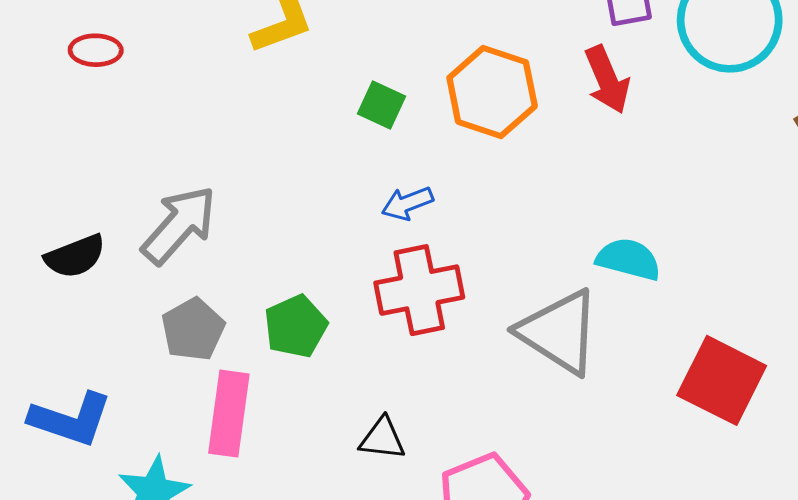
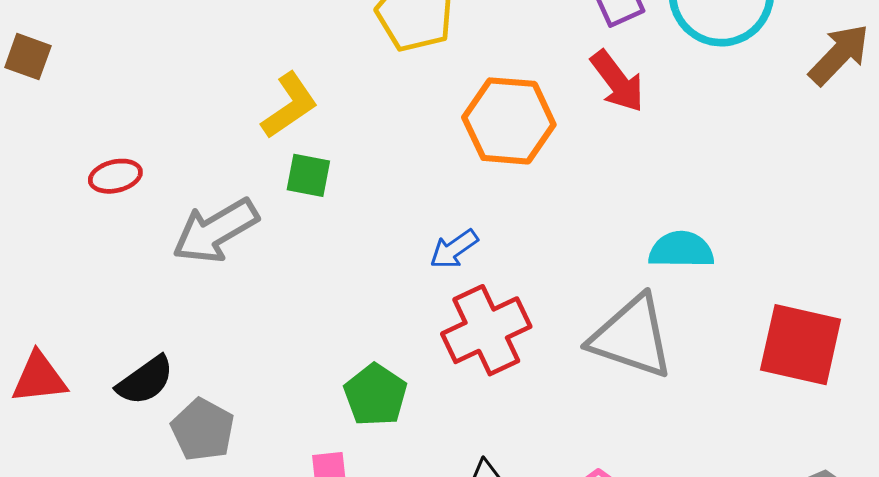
green square: (381, 105) -> (308, 175), moved
gray arrow: (179, 225) -> (215, 231), moved, turned -148
gray pentagon: (193, 329) -> (203, 430), moved

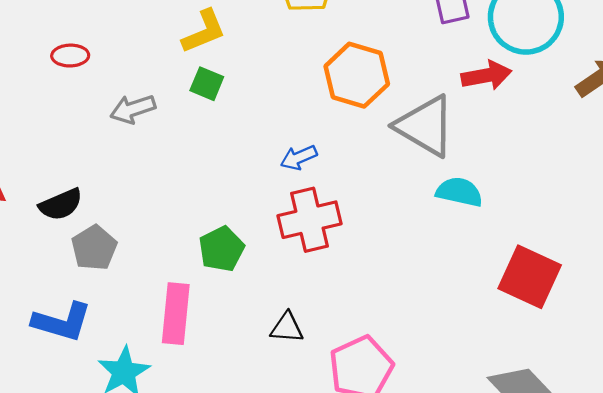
red arrow: (617, 81) -> (486, 75), moved, turned -75
gray arrow: (215, 231) -> (133, 109), size x0.7
gray triangle: (632, 337) -> (425, 126), moved

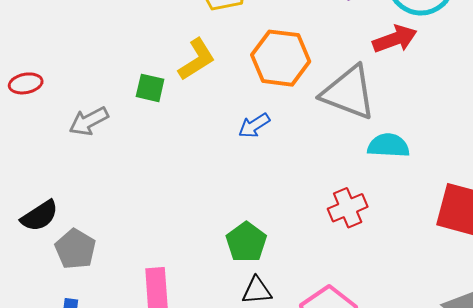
yellow L-shape: (204, 32) -> (197, 59), moved
blue arrow: (299, 158) -> (254, 126), moved
red cross: (309, 220) -> (348, 208), moved, size x0.7
green pentagon: (221, 249) -> (246, 242), moved

